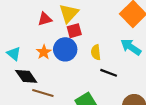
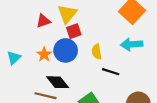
cyan arrow: (131, 47) -> (132, 44), turned -35
cyan triangle: (14, 54) -> (14, 58), turned 40
black diamond: (26, 76) -> (58, 82), moved

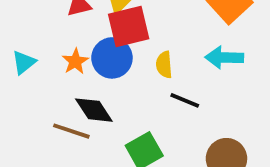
red square: (74, 31) -> (129, 26), size x1.6

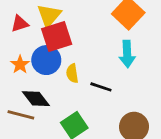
cyan arrow: (224, 58) -> (127, 54), turned -90
yellow semicircle: (164, 65) -> (72, 73), moved

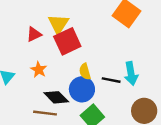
cyan arrow: (127, 54) -> (131, 73), moved
blue circle: (46, 60) -> (82, 89), moved

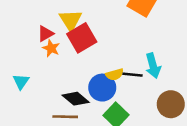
orange star: (39, 70) -> (51, 48), moved
yellow semicircle: (85, 72) -> (115, 74), moved, turned -84

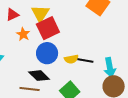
red triangle: (45, 34) -> (12, 15), moved
cyan arrow: (153, 66) -> (110, 67), moved
blue circle: (102, 88) -> (47, 53), moved

